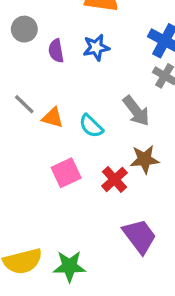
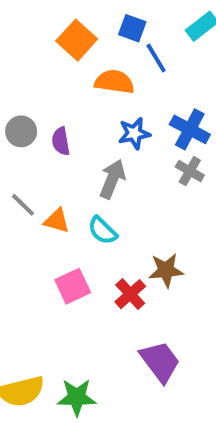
gray circle: (24, 29) -> (21, 131), moved
blue star: (96, 47) -> (134, 133), moved
gray arrow: (136, 111) -> (112, 179), moved, turned -120

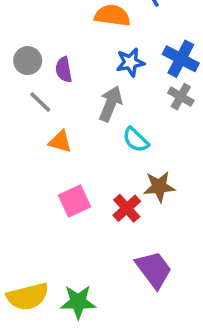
gray line: (23, 205) -> (40, 102), moved
cyan semicircle: (102, 231) -> (136, 140), moved

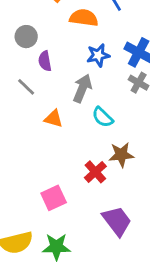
gray circle: (28, 61) -> (26, 37), moved
orange triangle: (60, 142) -> (54, 119), moved
pink square: (74, 201) -> (54, 198), moved

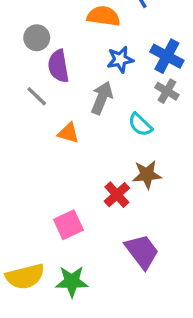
purple semicircle: (45, 61) -> (58, 66), size x1.4
cyan semicircle: (103, 117) -> (140, 125), moved

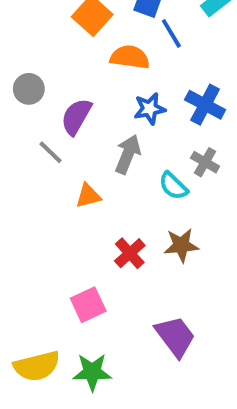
gray circle: (37, 38) -> (29, 89), moved
purple semicircle: (58, 66) -> (76, 117), turned 40
gray cross: (167, 91) -> (205, 162), moved
orange triangle: (68, 133) -> (88, 196), turned -30
red cross: (117, 195) -> (130, 253), moved

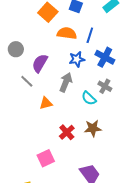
blue line: (171, 33) -> (90, 35), moved, turned 49

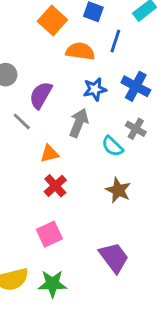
blue line: (90, 35) -> (115, 41), moved
brown star: (93, 128) -> (118, 190), turned 30
red cross: (67, 132) -> (55, 186), moved

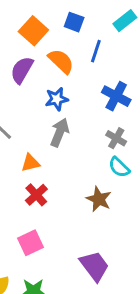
orange semicircle: (80, 51) -> (61, 61), turned 36
blue star: (95, 89) -> (57, 99), moved
purple semicircle: (41, 95) -> (22, 70), moved
cyan semicircle: (112, 146) -> (119, 167), moved

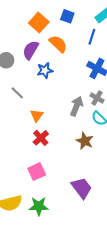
blue line: (96, 51) -> (92, 37), moved
blue star: (57, 99) -> (45, 70), moved
gray arrow: (60, 132) -> (77, 106), moved
orange triangle: (31, 163) -> (37, 115), turned -40

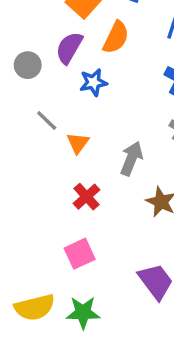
orange semicircle: (58, 44) -> (116, 37), turned 72
gray arrow: (77, 106) -> (132, 159), moved
orange triangle: (37, 115) -> (78, 143), moved

